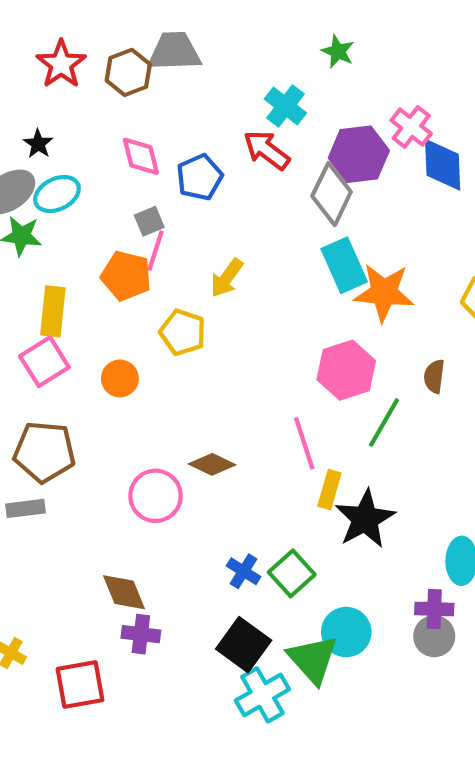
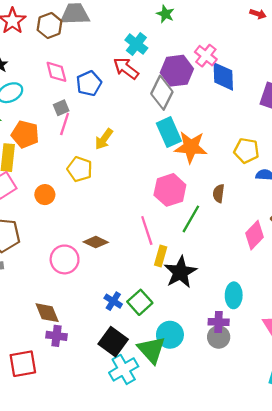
orange pentagon: (126, 276) -> (25, 134), moved

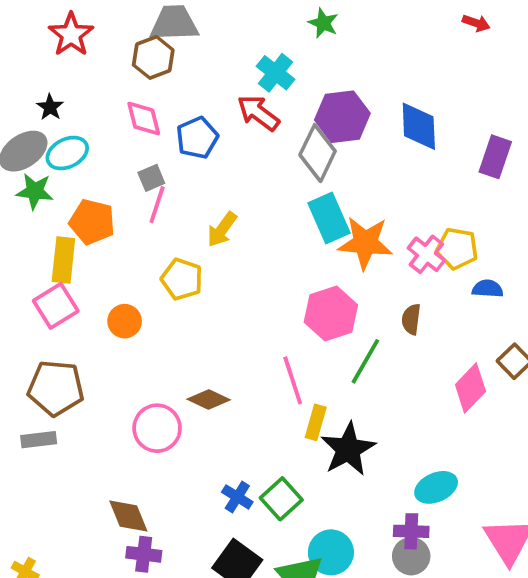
brown hexagon: (50, 26) -> (153, 57), moved
pink cross: (206, 56) -> (426, 254), moved
cyan ellipse: (234, 295) -> (436, 487), turned 65

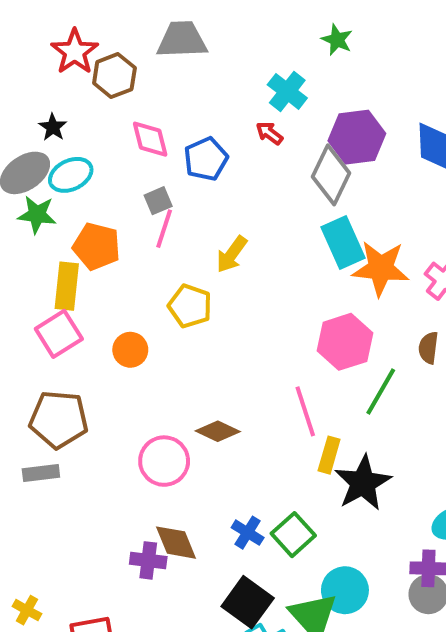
brown hexagon: (153, 57) -> (114, 76), moved
red arrow: (258, 113) -> (269, 133), size x0.6
brown diamond: (128, 516) -> (176, 543), moved
purple cross: (144, 554) -> (148, 560), moved

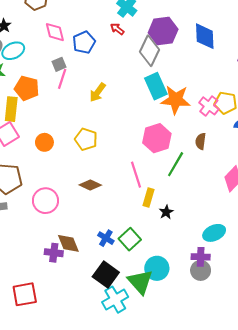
yellow pentagon: (190, 306) -> (86, 139), moved
pink circle: (164, 461) -> (45, 201), moved
black star: (363, 483) -> (166, 212), size x0.5

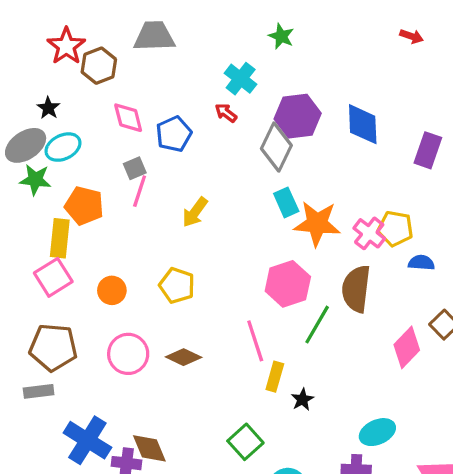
cyan rectangle: (156, 86) -> (286, 202), size x0.7
brown semicircle: (201, 141) -> (356, 289), size x1.8
pink circle: (45, 201) -> (128, 354), moved
blue cross: (106, 238) -> (87, 440), moved, size x1.8

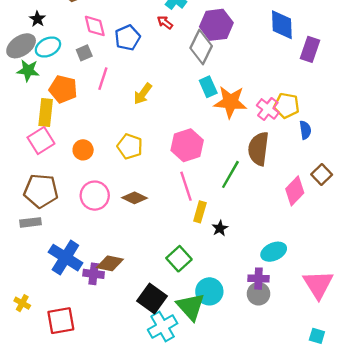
blue diamond: (363, 124) -> (282, 25), moved
gray square: (135, 168) -> (84, 53), moved
blue semicircle: (421, 263) -> (305, 130), turned 78
pink hexagon: (288, 284) -> (187, 145), moved
brown diamond: (149, 448) -> (110, 263), turned -56

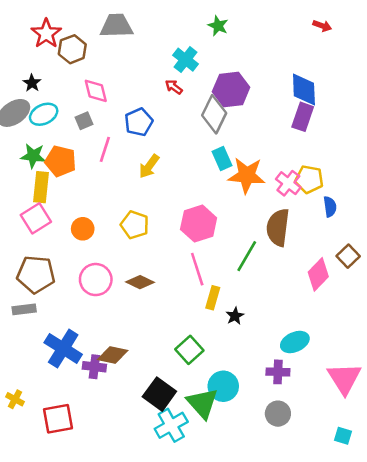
blue pentagon: (127, 38) -> (139, 122), moved
purple rectangle: (310, 49) -> (303, 117), moved
green star: (28, 70) -> (33, 156), moved
gray circle: (258, 294) -> (278, 414), moved

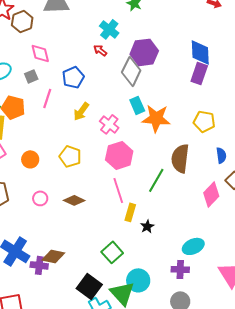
pink cross: (288, 183) -> (109, 124), moved
blue semicircle: (330, 207) -> (221, 155), moved
pink circle: (96, 280) -> (40, 198), size x0.6

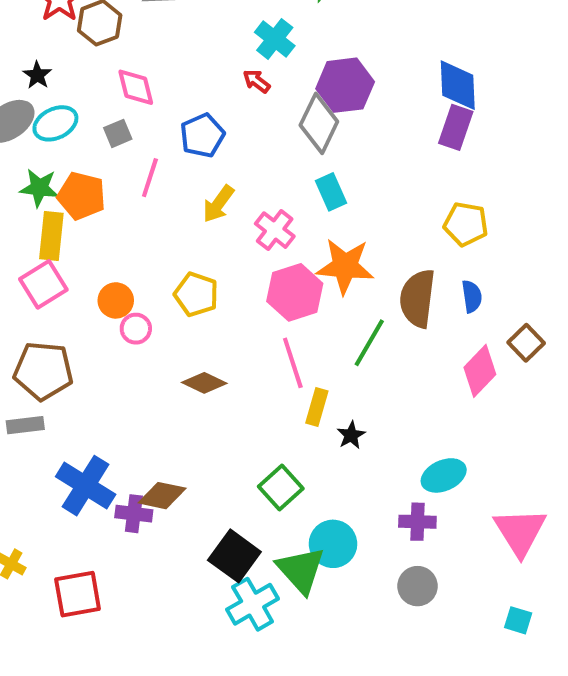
orange star: (156, 118) -> (345, 266), moved
blue semicircle: (221, 155) -> (472, 296), moved
pink circle: (40, 198) -> (136, 329), moved

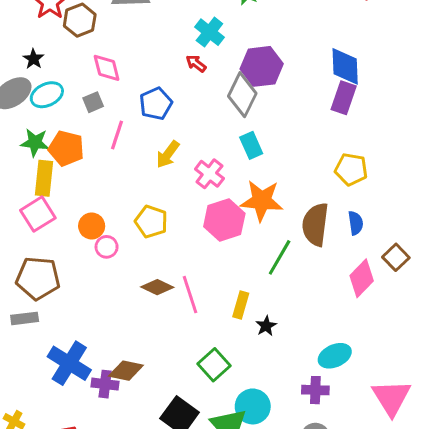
pink line: (293, 363) -> (190, 295), moved

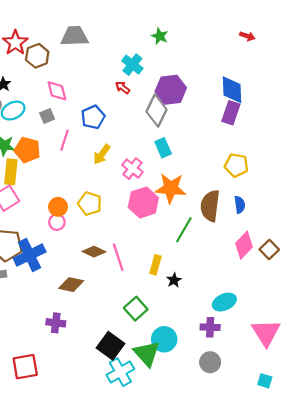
orange circle: (92, 226) -> (58, 207), moved
brown square: (396, 257) -> (269, 250), moved
blue cross: (69, 363) -> (30, 255), moved, turned 32
brown diamond: (126, 371) -> (71, 285), moved

